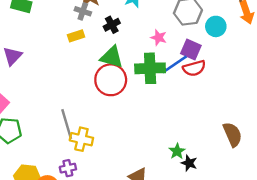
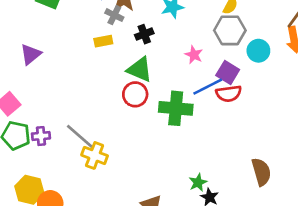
green cross: (150, 68) -> (176, 108), moved
red circle: (111, 80) -> (135, 94), size x0.7
gray line: (67, 124) -> (80, 137), turned -40
purple cross: (68, 168) -> (41, 136), moved

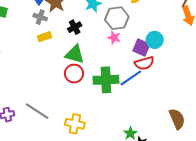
gray cross: (114, 15) -> (40, 17), moved
gray hexagon: (230, 30) -> (117, 18), moved
cyan circle: (258, 51) -> (155, 40), moved
blue line: (208, 87) -> (131, 78), moved
yellow cross: (95, 155) -> (75, 124), moved

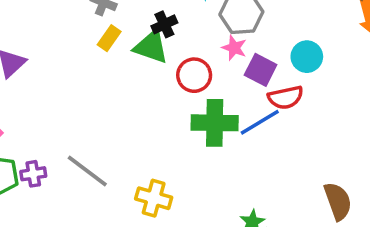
yellow rectangle: (45, 37) -> (109, 38), turned -40
purple square: (141, 47) -> (261, 70), moved
green triangle: (75, 54) -> (151, 47), moved
red circle: (74, 74) -> (194, 75), moved

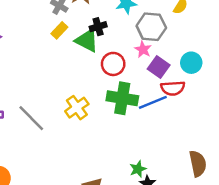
yellow cross: (154, 198) -> (77, 108), moved, turned 30

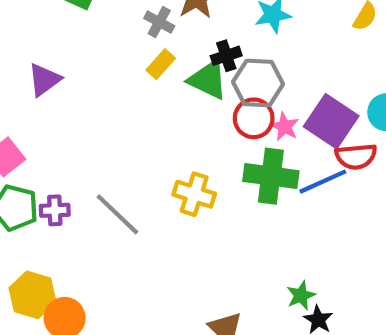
gray hexagon: (151, 27) -> (258, 83), moved
pink star: (143, 49) -> (285, 127), moved
purple square: (159, 67) -> (331, 121), size x1.4
yellow cross: (77, 108) -> (194, 194), turned -35

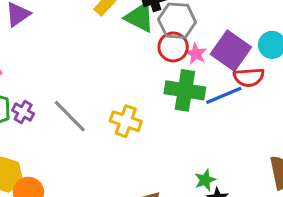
yellow cross: (194, 194) -> (126, 121), moved
purple cross: (55, 210) -> (23, 112), turned 30

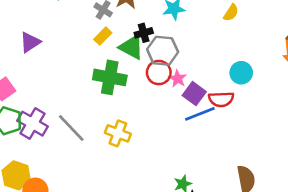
purple square: (231, 51) -> (194, 94), moved, size x0.7
green cross: (185, 90) -> (110, 77), moved
purple cross: (23, 112) -> (33, 124), size x1.6

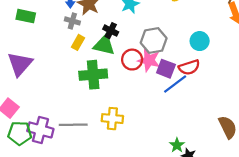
black cross: (144, 33) -> (111, 31), turned -32
purple triangle: (30, 42) -> (20, 64), size x1.4
gray hexagon: (163, 51) -> (154, 40), moved
pink star: (178, 79) -> (149, 60), size x1.5
gray line: (71, 128) -> (73, 125), turned -32

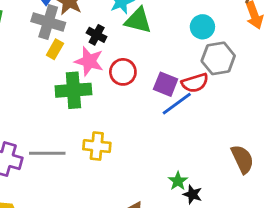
gray cross: (72, 21) -> (48, 22), size x1.6
gray hexagon: (154, 40) -> (218, 58), moved
cyan circle: (200, 41) -> (202, 27), moved
green triangle: (104, 45) -> (138, 20), moved
pink star: (149, 60) -> (89, 61), moved

